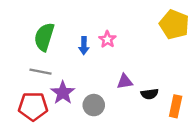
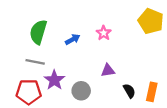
pink star: (107, 39) -> (104, 33), moved
blue arrow: (84, 46) -> (73, 39), turned -120
black semicircle: (150, 94) -> (129, 91), moved, turned -112

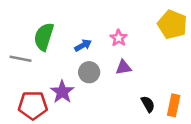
gray line: (35, 62) -> (21, 59), moved
purple triangle: (108, 70) -> (123, 67), moved
gray circle: (81, 91) -> (89, 72), moved

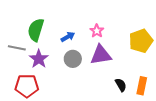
yellow pentagon: (172, 24) -> (141, 41), moved, turned 30
purple triangle: (123, 67) -> (101, 55), size x1.6
purple star: (62, 92) -> (39, 59), moved

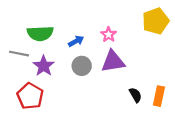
green semicircle: (36, 30) -> (40, 33), turned -110
yellow pentagon: (141, 41) -> (156, 21), moved
red pentagon: (27, 86) -> (30, 96), turned 30

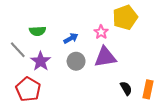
yellow pentagon: (156, 21) -> (125, 17), moved
green semicircle: (40, 33) -> (38, 31), size x0.7
gray line: (19, 54) -> (18, 50), turned 36

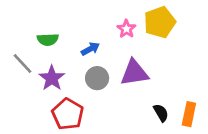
pink star: (101, 32) -> (126, 29), moved
red pentagon: (28, 89) -> (68, 114), moved

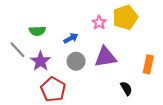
orange rectangle: (189, 114) -> (148, 64), moved

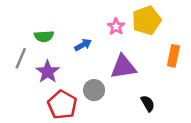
gray line: (17, 50) -> (21, 58), turned 66
gray circle: (76, 61) -> (94, 90), moved
orange rectangle: (148, 64) -> (173, 56), moved

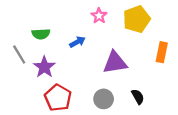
pink star: (116, 27) -> (99, 16), moved
gray line: (21, 58) -> (19, 54), turned -54
gray circle: (94, 90) -> (104, 99), moved

